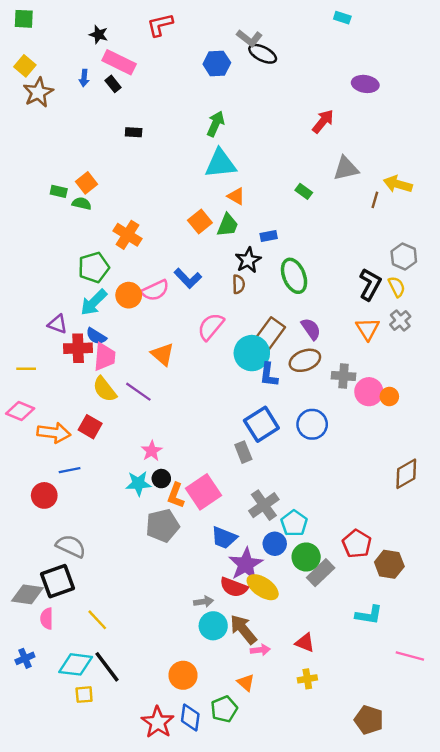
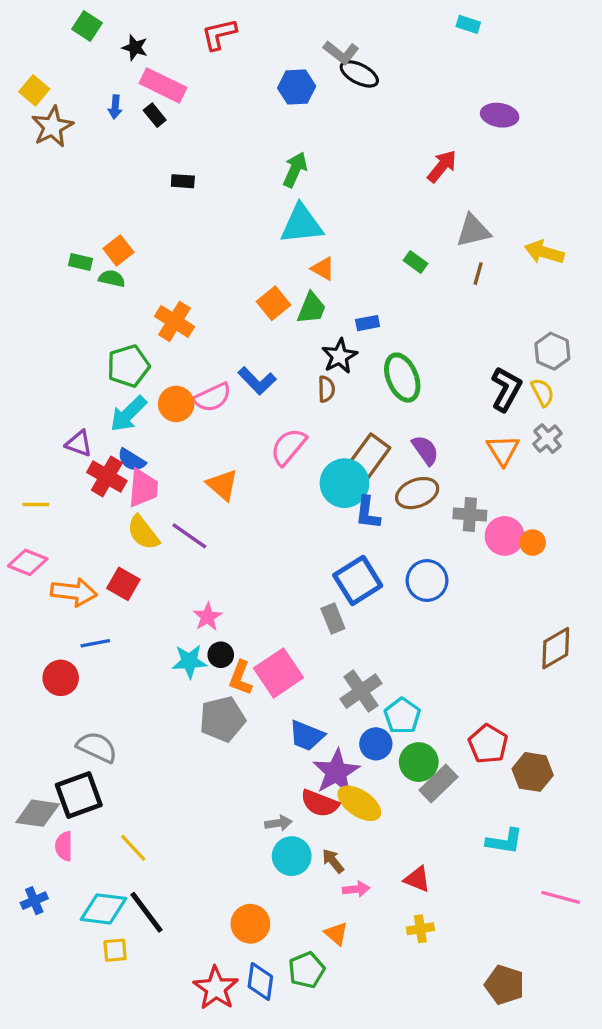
green square: (24, 19) -> (87, 26), moved, turned 30
brown line: (375, 200) -> (478, 274), moved
red cross: (78, 348) -> (107, 477), turned 32
brown arrow: (243, 629) -> (333, 861), size x0.6

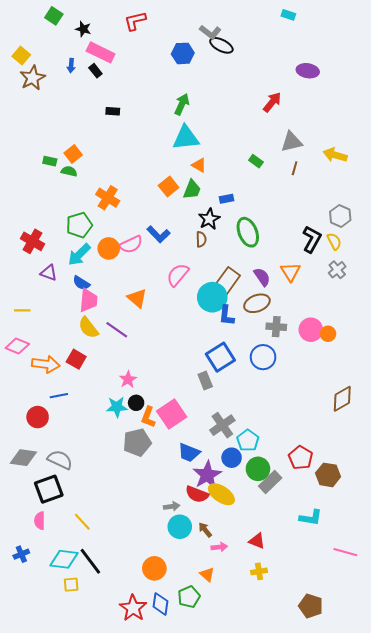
orange triangle: (503, 450) -> (290, 272), moved
red cross: (107, 477) -> (32, 241), moved
gray cross: (470, 514) -> (276, 327), moved
gray diamond: (38, 813) -> (23, 458), moved

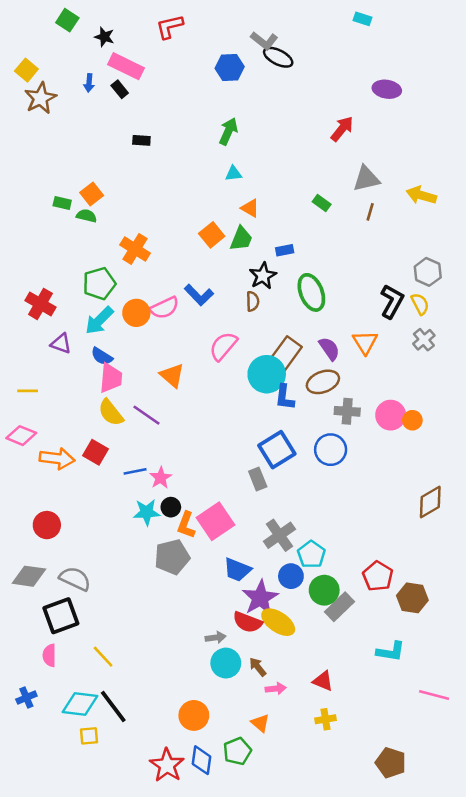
cyan triangle: (186, 138) -> (233, 174), size x0.5
blue line: (59, 396) -> (135, 471), moved

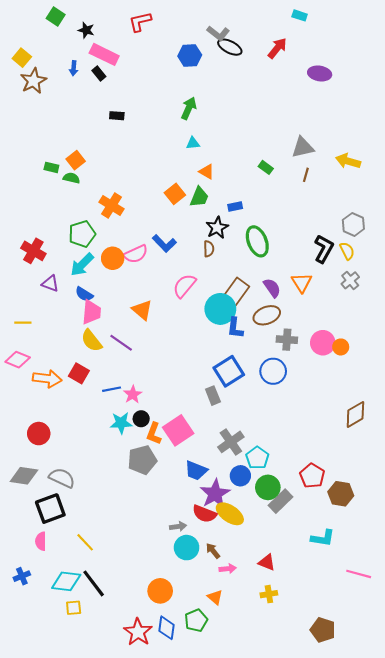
red arrow: (342, 129) -> (277, 48), moved

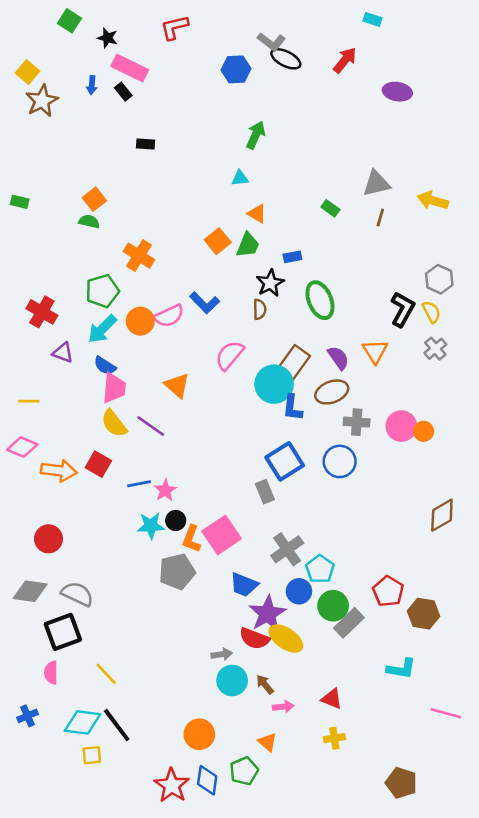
green arrow: (189, 108) -> (256, 135), moved
green rectangle: (51, 167) -> (20, 202), moved

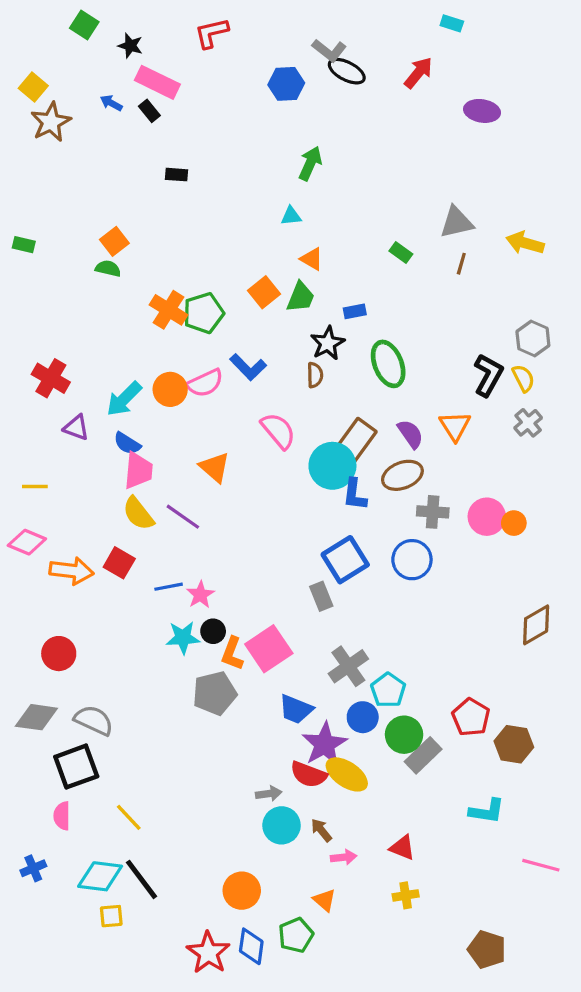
blue arrow: (92, 85) -> (111, 103), turned 114
green pentagon: (102, 291) -> (204, 313), moved
pink semicircle: (229, 355) -> (278, 431), turned 100

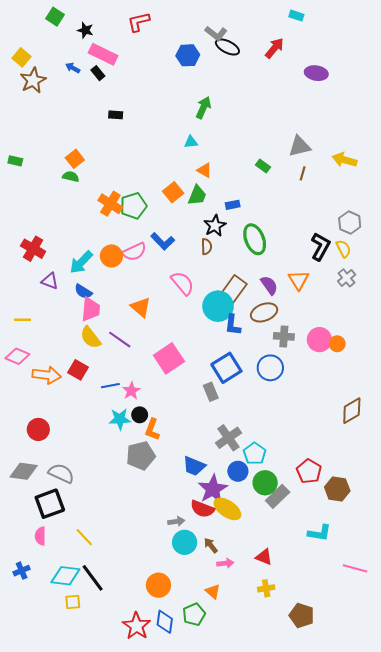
pink square: (269, 649) -> (169, 358), moved
brown pentagon: (487, 949) -> (302, 615), moved

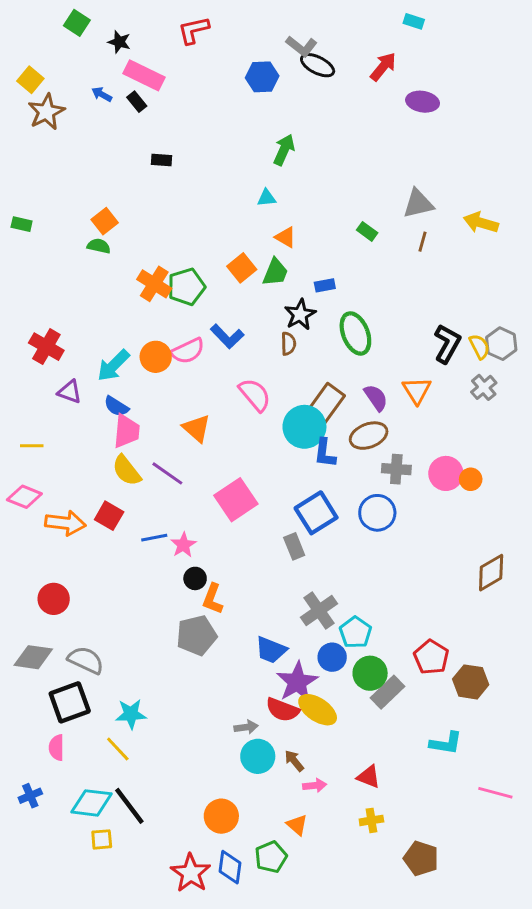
purple ellipse: (316, 73) -> (423, 102), moved
gray hexagon: (350, 223) -> (501, 344), moved
cyan star: (120, 419) -> (131, 714), moved

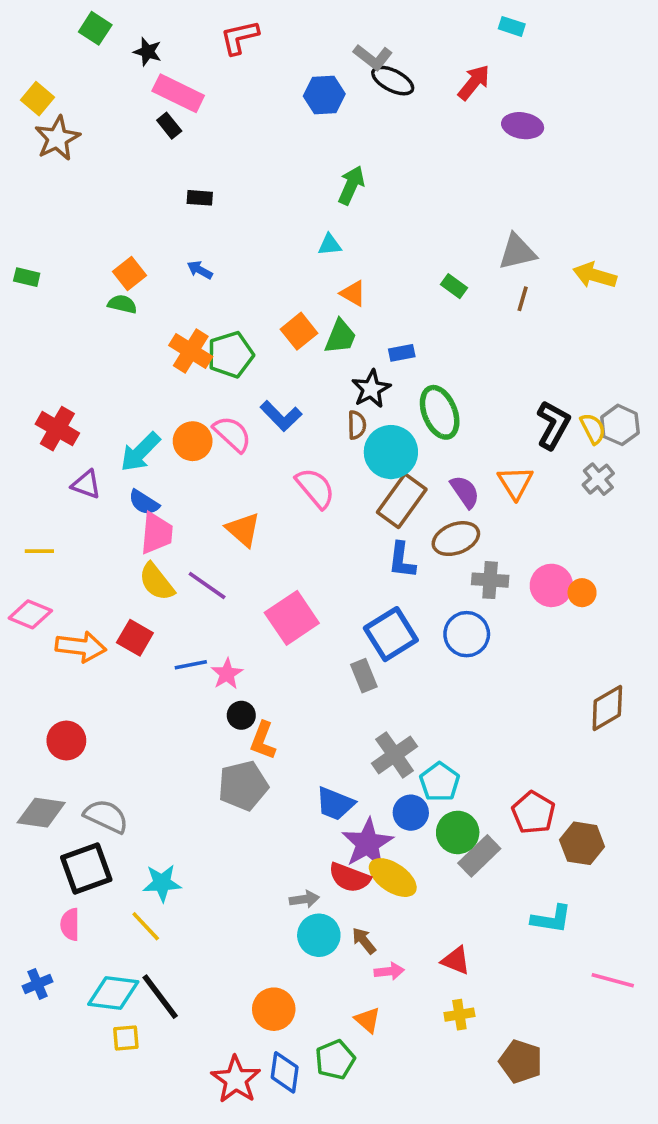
blue arrow: (102, 94) -> (200, 270), moved
pink semicircle: (188, 351) -> (232, 434), turned -112
cyan circle: (304, 427) -> (391, 452), moved

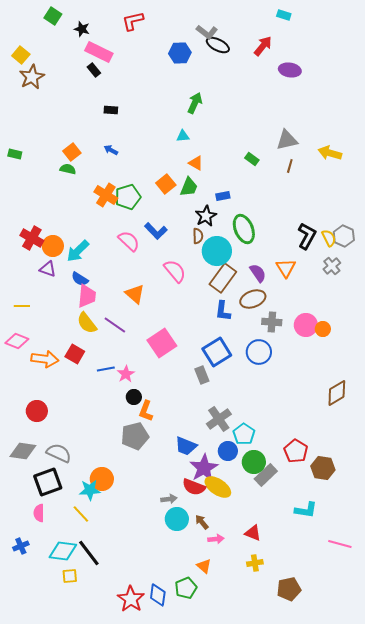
orange circle: (193, 441) -> (53, 246), moved
orange circle: (274, 1009) -> (102, 479), moved
brown pentagon: (521, 1061) -> (289, 589), turned -30

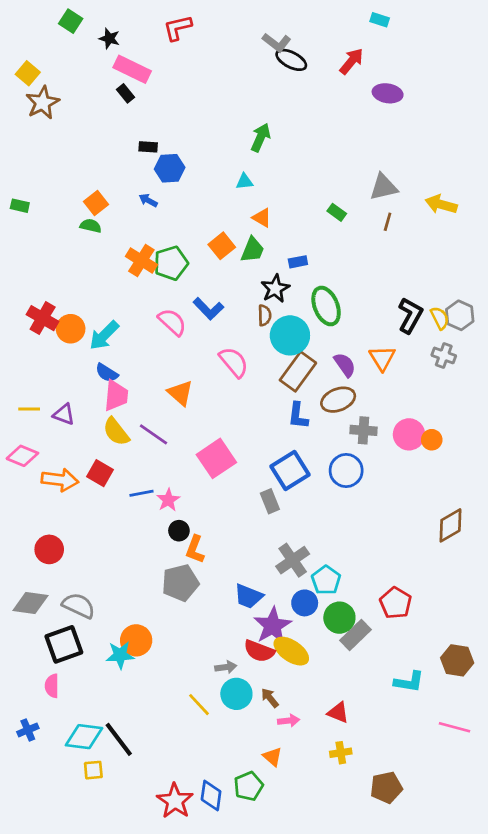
blue hexagon: (180, 53) -> (170, 168), moved
gray cross: (332, 266) -> (444, 355), turned -30
purple triangle: (48, 269) -> (64, 414), moved
brown hexagon: (323, 468) -> (457, 660), moved
yellow line: (81, 514) -> (199, 705), moved

